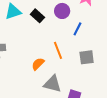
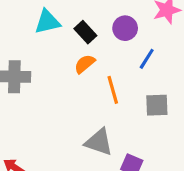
orange semicircle: (38, 64) -> (85, 64), moved

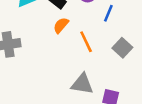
gray square: (157, 105) -> (122, 48), turned -36

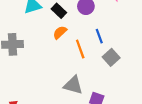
blue line: (108, 13) -> (99, 36), moved, turned -48

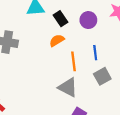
gray triangle: (73, 85) -> (68, 87), moved

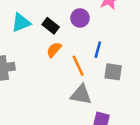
blue line: (95, 53) -> (98, 50), turned 40
gray square: (102, 76) -> (113, 72), turned -35

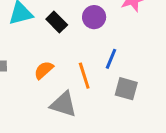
orange semicircle: (54, 50) -> (44, 70), moved
gray triangle: (81, 95) -> (64, 104), moved

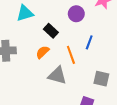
black rectangle: (57, 22) -> (51, 31), moved
gray square: (126, 89) -> (101, 79), moved

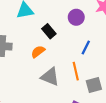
orange line: (71, 55) -> (76, 71), moved
gray square: (101, 79) -> (94, 85), turned -35

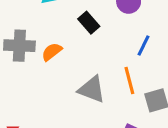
orange semicircle: (38, 52) -> (52, 52), moved

